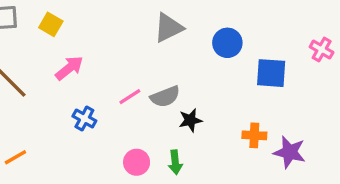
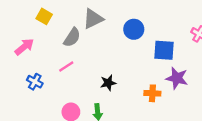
yellow square: (51, 24) -> (44, 16), moved
gray semicircle: (165, 97) -> (72, 37), moved, turned -36
purple star: (290, 152) -> (177, 78), moved

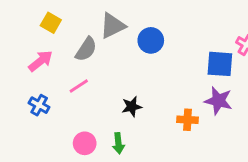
blue circle: (134, 29) -> (151, 40), moved
pink arrow: (24, 47) -> (41, 61), moved
blue square: (164, 50) -> (220, 64), moved

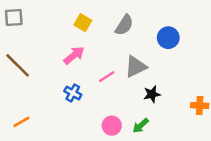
gray triangle: (113, 26) -> (136, 67), moved
gray semicircle: (86, 49) -> (124, 25), moved
green arrow: (118, 143) -> (141, 126), turned 54

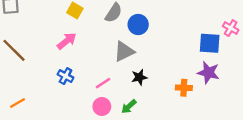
blue circle: (168, 38) -> (138, 25), moved
pink line: (107, 77) -> (103, 83), moved

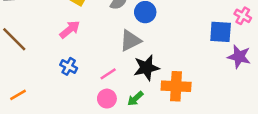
purple star: (208, 73) -> (239, 57), moved
black star: (139, 77) -> (146, 68), size x1.5
orange cross: (184, 88) -> (176, 86), moved, size x1.6

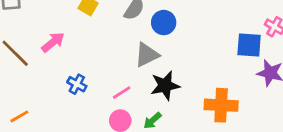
pink arrow: (70, 29) -> (53, 42), moved
orange cross: (176, 86) -> (221, 105), moved

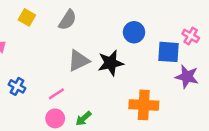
blue circle: (164, 23) -> (134, 32), moved
black star: (165, 86) -> (111, 63), moved

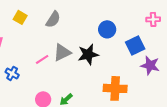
pink cross: (191, 36) -> (153, 19), moved, turned -32
blue square: (168, 52) -> (135, 45), turned -30
pink line: (56, 94) -> (42, 59), moved

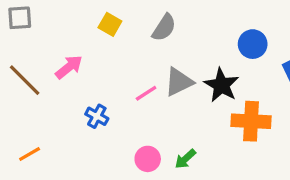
black star: (88, 54) -> (221, 85), turned -30
orange cross: (115, 88) -> (251, 121), moved

